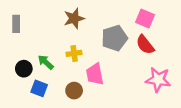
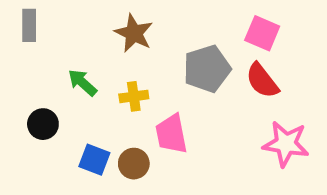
brown star: (74, 18) -> (134, 33), turned -30
gray rectangle: (16, 24) -> (29, 25), moved
green arrow: (46, 62) -> (82, 83), moved
blue square: (39, 88) -> (94, 160), moved

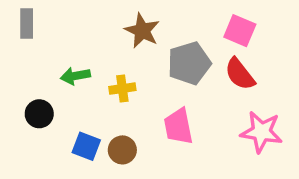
brown star: (134, 33) -> (142, 31), moved
green arrow: (82, 83) -> (75, 76), turned -52
pink trapezoid: (171, 134) -> (178, 126), moved

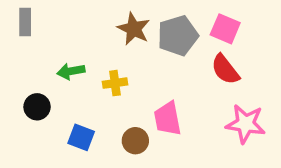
gray pentagon: (189, 63) -> (178, 36), moved
brown circle: (122, 150) -> (135, 141), moved

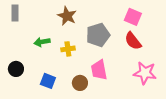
brown star: (134, 29) -> (67, 16), moved
gray pentagon: (178, 36) -> (98, 35), moved
black circle: (37, 107) -> (16, 69), moved

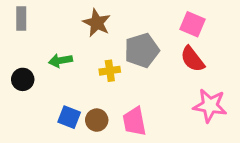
yellow cross: (68, 49) -> (110, 71), moved
black circle: (16, 69) -> (23, 79), moved
pink trapezoid: (99, 70) -> (134, 121), moved
brown circle: (80, 83) -> (97, 120), moved

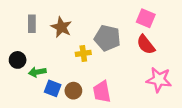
gray rectangle: (21, 18) -> (32, 24), moved
brown star: (97, 23) -> (61, 27), moved
gray pentagon: (142, 50) -> (107, 38), turned 30
green arrow: (60, 61) -> (37, 72), moved

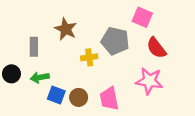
pink square: (146, 18) -> (142, 17), moved
gray rectangle: (32, 24) -> (34, 47), moved
black circle: (18, 60) -> (11, 74), moved
pink star: (159, 80) -> (149, 81), moved

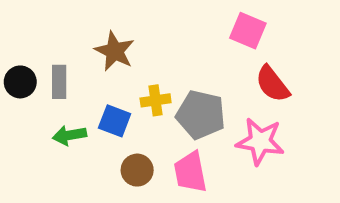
gray pentagon: (115, 41) -> (201, 115), moved
black circle: (11, 74) -> (20, 82), moved
blue square: (56, 95) -> (115, 121), moved

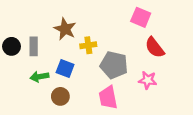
yellow cross: (156, 100) -> (88, 45), moved
pink star: (260, 141) -> (148, 80), size x0.7
brown circle: (137, 170) -> (60, 96), moved

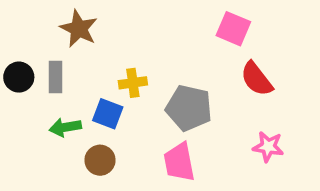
brown star: (65, 29) -> (79, 29), moved
yellow cross: (88, 45) -> (133, 83), moved
pink star: (148, 80) -> (268, 147), moved

